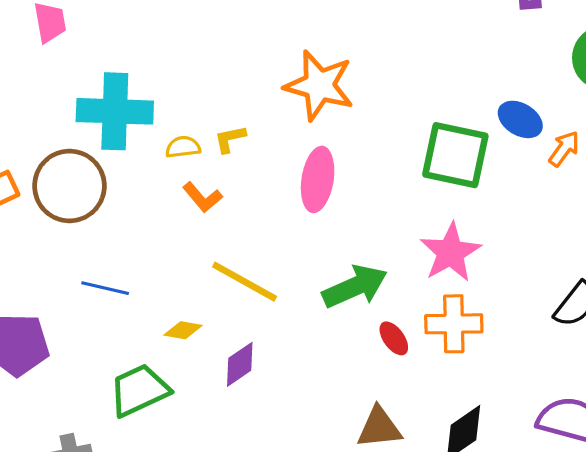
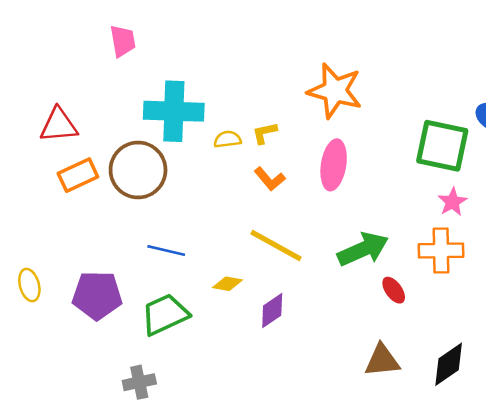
orange L-shape: (202, 197) -> (270, 179), moved
pink star: (451, 252) -> (452, 202), moved, size x0.6
orange cross: (454, 324) -> (441, 251), moved
green trapezoid: (139, 390) -> (165, 314), moved

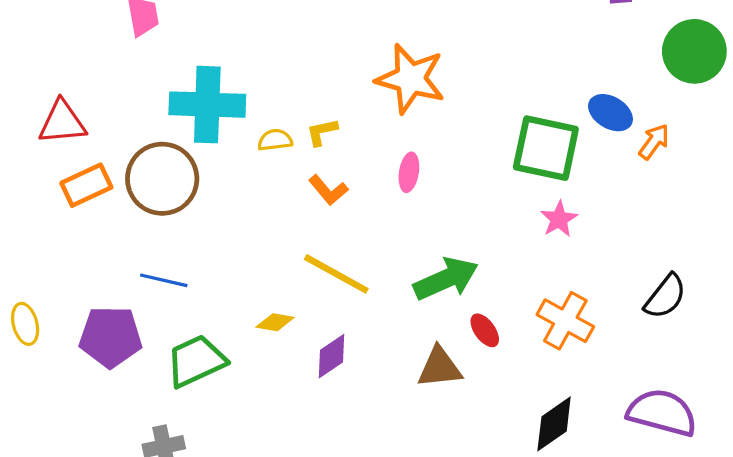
pink ellipse: (334, 165) -> (409, 172), size x0.6
blue line: (166, 251) -> (164, 280), moved
orange cross: (441, 251) -> (565, 321), moved, turned 30
brown triangle: (382, 360) -> (440, 367), moved

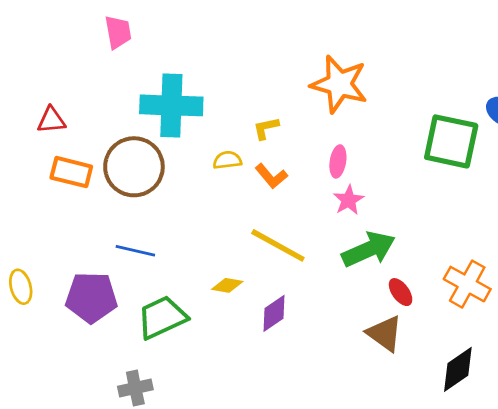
red triangle: (62, 122) -> (51, 120), size x0.7
yellow semicircle: (275, 140) -> (227, 160), moved
orange rectangle: (86, 185) -> (71, 172), turned 39
pink star: (559, 219) -> (349, 200), moved
brown triangle: (440, 367) -> (385, 333), moved, turned 42

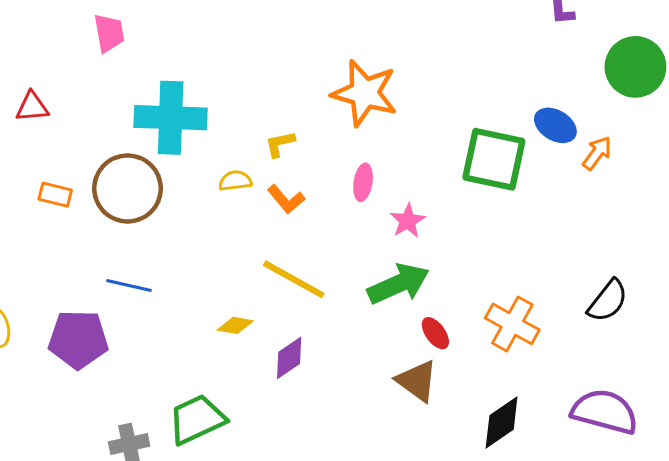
red triangle: (51, 120) -> (32, 107), moved
orange rectangle: (71, 172) -> (55, 195), size x0.7
pink star: (349, 200) -> (408, 221), moved
green trapezoid: (162, 317) -> (197, 419), moved

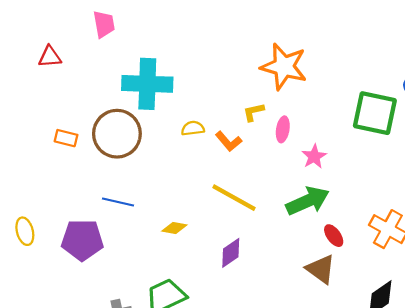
red triangle: (32, 107) -> (50, 57), moved
yellow L-shape: (280, 144) -> (254, 112), moved
yellow diamond: (235, 325) -> (174, 228), moved

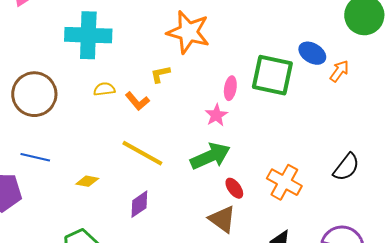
cyan cross: (147, 84) -> (88, 35), moved
pink ellipse: (283, 129) -> (230, 88), moved

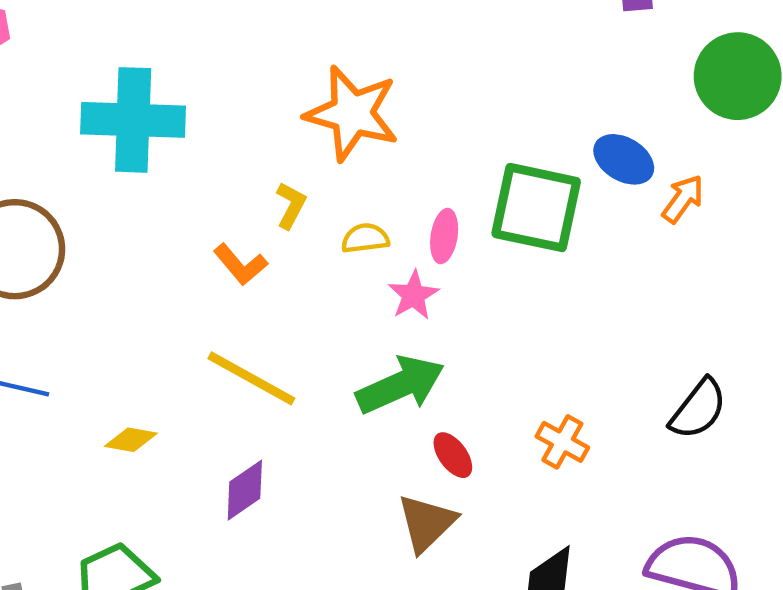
yellow L-shape: (160, 74) -> (291, 205), turned 130
yellow semicircle: (104, 89) -> (365, 238), moved
orange cross: (284, 182) -> (562, 442), size x0.7
brown triangle: (222, 219) -> (427, 523), turned 40

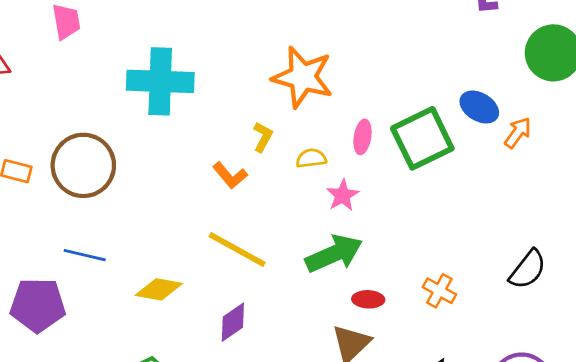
green square: (536, 208) -> (422, 138), turned -38
pink ellipse: (444, 236) -> (362, 137), moved
yellow diamond: (131, 440) -> (159, 289), size x1.4
red ellipse: (453, 455) -> (368, 299), turned -52

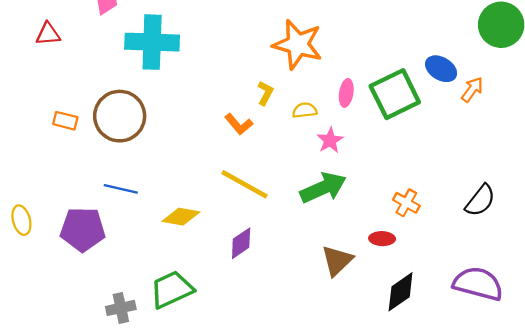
cyan cross: (160, 81) -> (152, 42), moved
orange cross: (439, 291) -> (406, 203), moved
red ellipse: (368, 299) -> (382, 239), moved

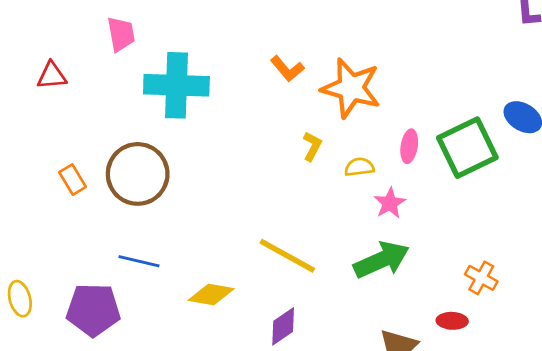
orange rectangle: (65, 121) -> (73, 180), turned 45
orange L-shape: (239, 124) -> (287, 69), moved

